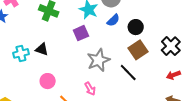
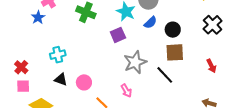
black cross: (171, 46) -> (213, 25), moved
black triangle: (42, 49) -> (61, 79), moved
brown square: (138, 50) -> (175, 52), turned 30
red arrow: (173, 75) -> (211, 66), moved, turned -96

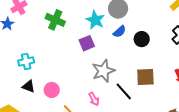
brown square: (175, 52) -> (145, 77), moved
black line: (165, 75) -> (124, 91), moved

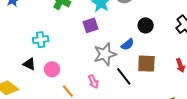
blue semicircle: (120, 32) -> (127, 44), moved
cyan cross: (26, 61) -> (41, 40), moved

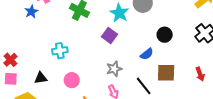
purple square: (91, 25) -> (109, 36), turned -35
gray star: (105, 54) -> (114, 69), moved, size x0.7
black triangle: (29, 64) -> (41, 78), moved, turned -32

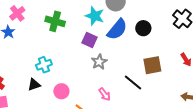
blue semicircle: (147, 54) -> (117, 29), moved, size x1.6
gray star: (114, 69) -> (99, 62), moved
black triangle: (41, 78) -> (34, 85), moved

